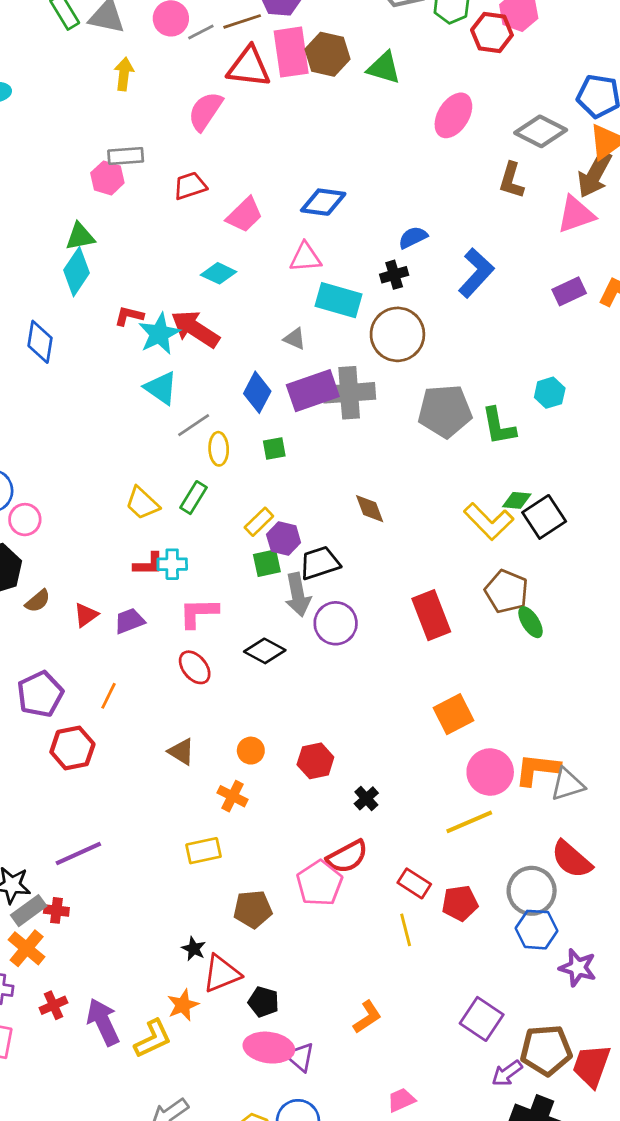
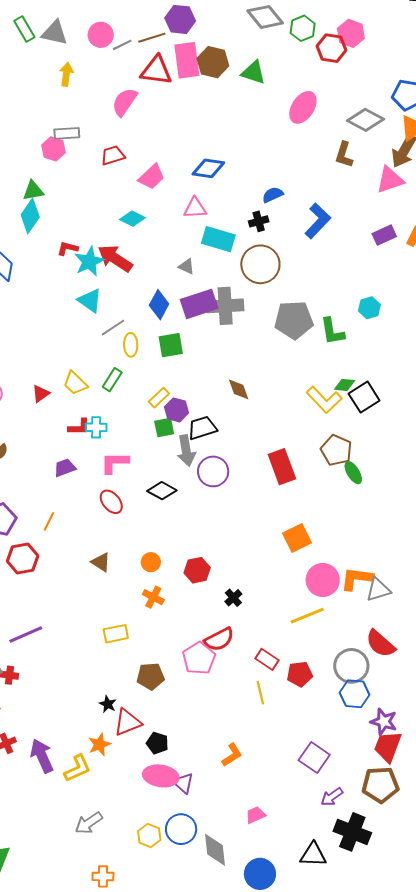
green square: (274, 448) -> (171, 345), size x1.5
red triangle: (86, 615) -> (41, 394), moved
orange cross: (232, 796) -> (153, 597), moved
brown pentagon: (546, 1050) -> (380, 785), moved
red trapezoid: (591, 1066) -> (388, 746), moved

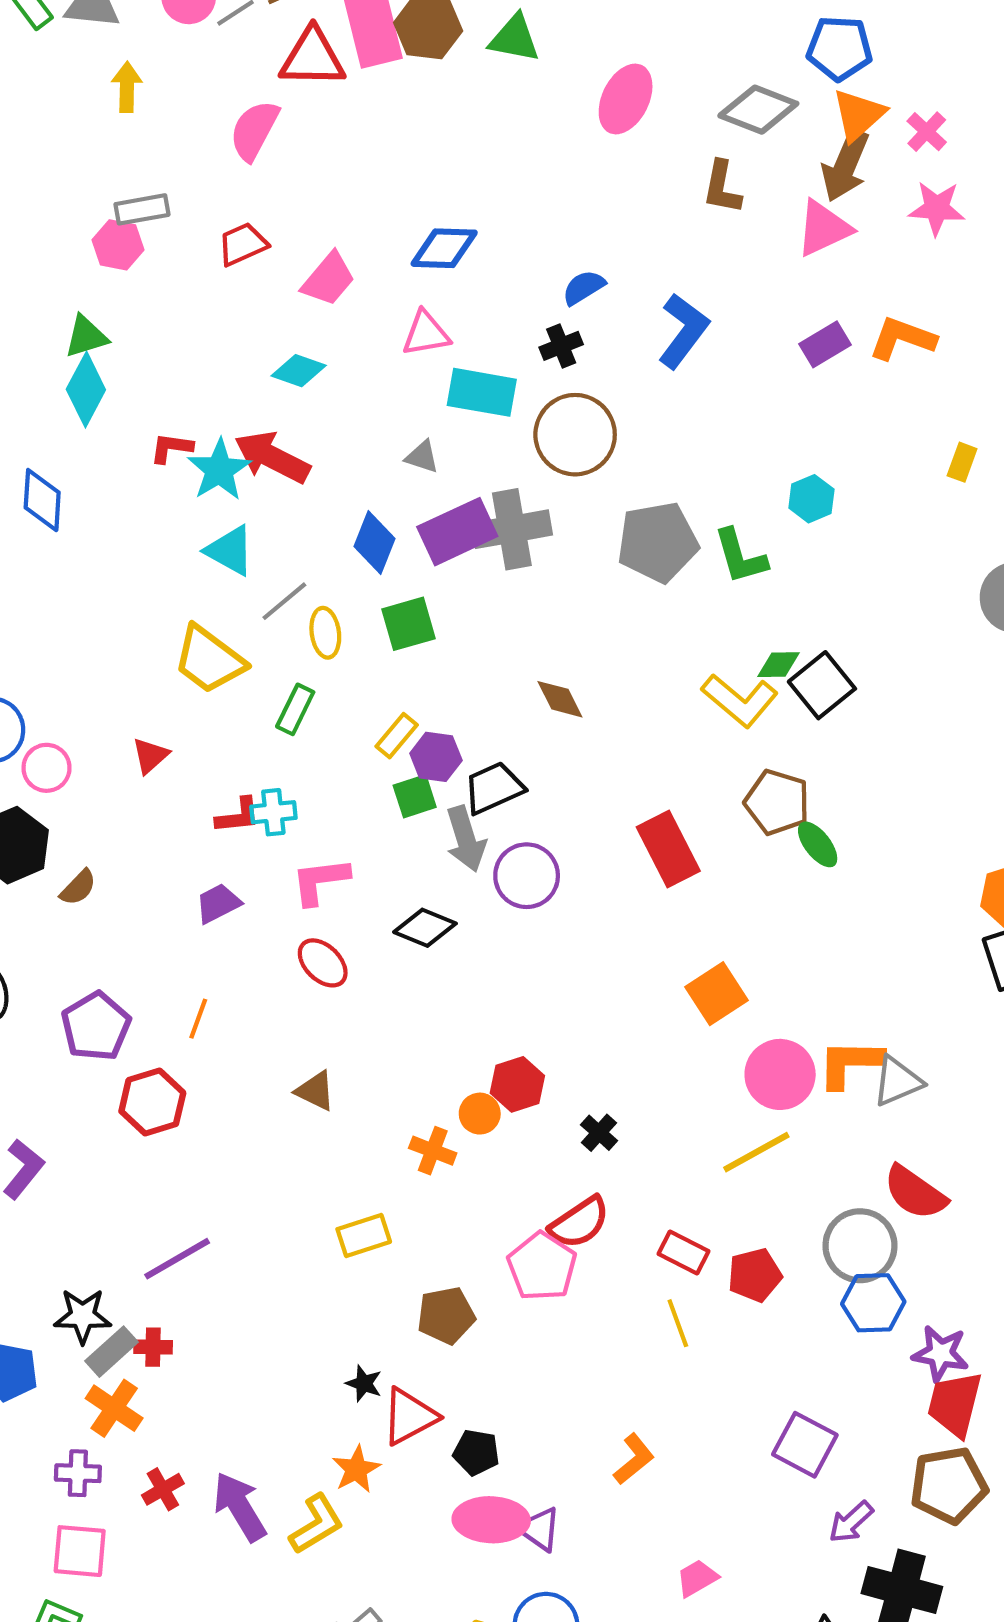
yellow trapezoid: (75, 383) -> (209, 660), moved, size x1.4
orange circle: (151, 562) -> (480, 1114), moved

